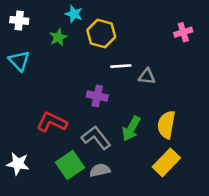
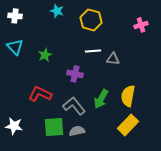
yellow hexagon: (101, 33) -> (91, 20), moved
green star: (58, 37) -> (45, 55), moved
green square: (70, 165) -> (54, 127), turned 30

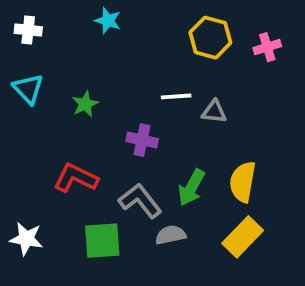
yellow hexagon: (91, 20) -> (210, 38), moved
gray semicircle: (77, 131) -> (171, 235), moved

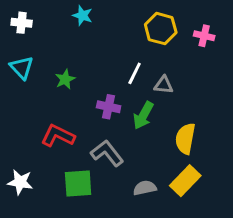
pink cross: (267, 47) -> (204, 36), turned 30
white line: (176, 96) -> (135, 73), turned -60
green arrow: (191, 187) -> (143, 115), moved
gray semicircle: (171, 235) -> (145, 188), moved

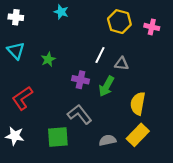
red L-shape: (58, 136) -> (22, 98), moved, turned -60

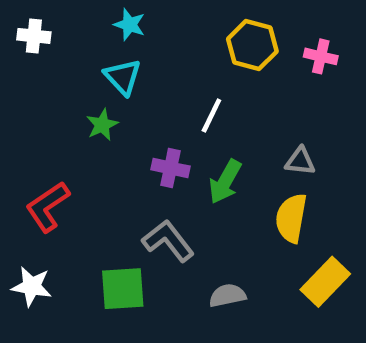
cyan triangle: (16, 51) -> (123, 77), moved
gray triangle: (122, 64) -> (300, 161), moved
yellow rectangle: (138, 135) -> (325, 282), moved

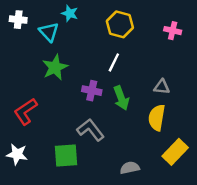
yellow hexagon: (252, 45) -> (120, 24), moved
cyan triangle: (123, 77) -> (49, 32), moved
green star: (102, 125) -> (55, 67), size x1.5
green arrow: (225, 182) -> (121, 98), turned -50
gray semicircle: (227, 295) -> (130, 168), moved

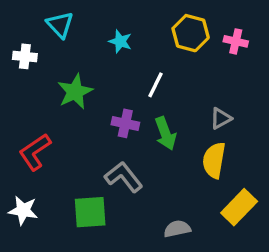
cyan star: (70, 13) -> (120, 41), moved
white cross: (18, 20) -> (25, 56), moved
yellow hexagon: (120, 24) -> (191, 33), moved
cyan triangle: (49, 32) -> (60, 25), moved
gray triangle: (162, 87) -> (221, 118), turned -35

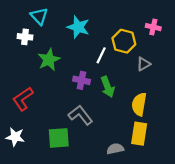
yellow hexagon: (191, 33) -> (124, 41), moved
cyan star: (120, 41) -> (78, 27), size x1.5
white cross: (25, 56) -> (25, 37), moved
gray triangle: (221, 118) -> (143, 64), moved
yellow rectangle: (239, 207) -> (139, 134), moved, turned -35

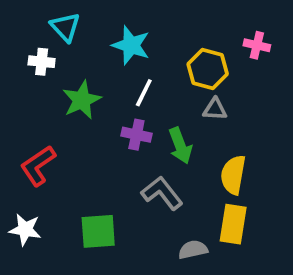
white line: (101, 55) -> (144, 93), moved
gray triangle: (143, 64) -> (215, 109), moved, turned 32
gray L-shape: (80, 115) -> (162, 193), moved

